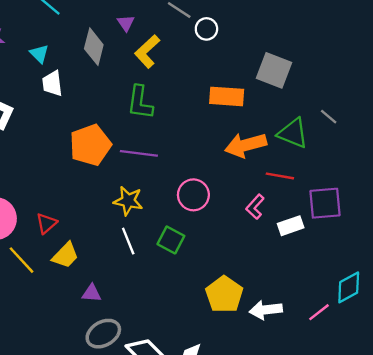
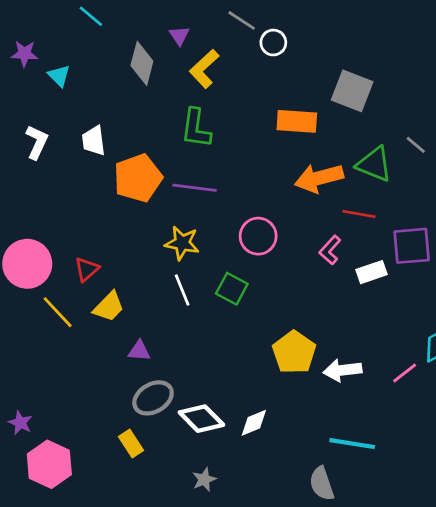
cyan triangle: (39, 54) -> (59, 76), moved
white trapezoid: (52, 83) -> (94, 141), moved

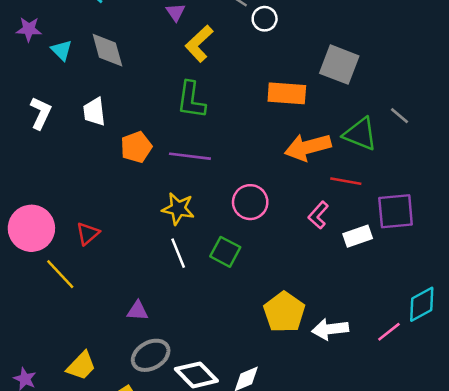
gray diamond: (142, 63) -> (107, 50), moved, turned -30
orange pentagon: (138, 178) -> (136, 147), size x0.7
yellow trapezoid: (109, 307) -> (81, 366), moved

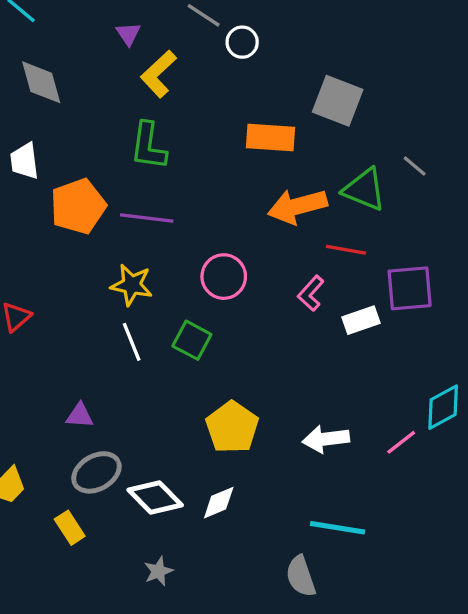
orange pentagon: (136, 147) -> (78, 206), size x1.4
yellow pentagon: (284, 312) -> (232, 427), moved

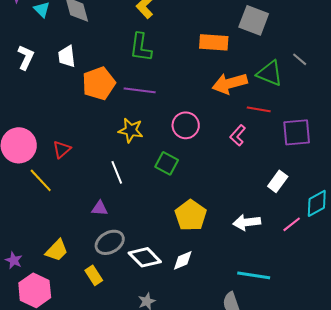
white rectangle: (361, 320) -> (278, 181), moved, turned -35
white line: (132, 342) -> (117, 172), moved

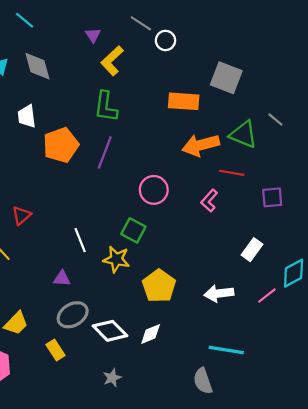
purple line: (140, 90) -> (105, 153), turned -76
yellow star: (131, 130) -> (116, 259), moved
purple square: (297, 132) -> (272, 197), size x0.7

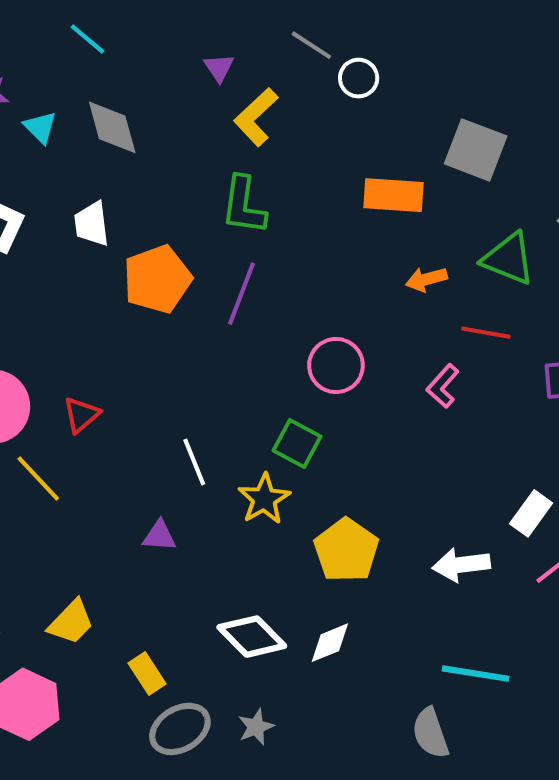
orange arrow: (201, 145) -> (426, 279), size x0.6
white rectangle: (252, 250) -> (531, 513), moved
yellow star: (116, 259) -> (264, 499), turned 30
gray ellipse: (73, 315) -> (180, 729), moved

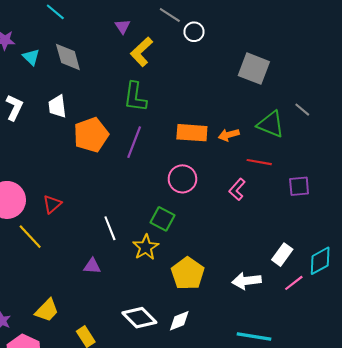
orange rectangle: (393, 195) -> (192, 133), moved

